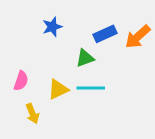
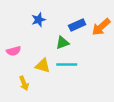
pink semicircle: (21, 81) -> (14, 51), moved, turned 56
yellow triangle: (58, 89) -> (43, 66), turned 42

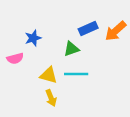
blue star: (39, 20) -> (33, 38), moved
yellow arrow: (24, 83) -> (51, 98), moved

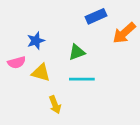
blue rectangle: (88, 29) -> (96, 16), moved
yellow triangle: (49, 75) -> (41, 73), moved

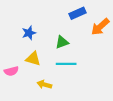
pink semicircle: (17, 62) -> (11, 71), moved
yellow arrow: (55, 105) -> (44, 85), turned 128

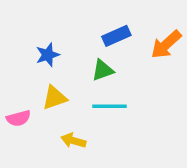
blue rectangle: (77, 13) -> (116, 36), moved
yellow triangle: (33, 59) -> (55, 98), turned -35

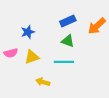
green triangle: (103, 70) -> (68, 41), moved, turned 40
pink semicircle: (19, 118) -> (11, 53), moved

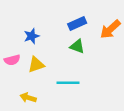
cyan line: (64, 62) -> (68, 83), moved
yellow arrow: (43, 82) -> (28, 98), moved

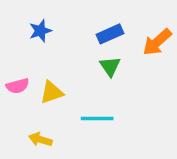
blue star: (32, 36) -> (40, 31), moved
green triangle: (77, 46) -> (110, 66), turned 35

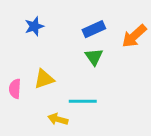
pink semicircle: (18, 86) -> (15, 89), moved, turned 108
yellow arrow: (40, 140) -> (58, 119), moved

